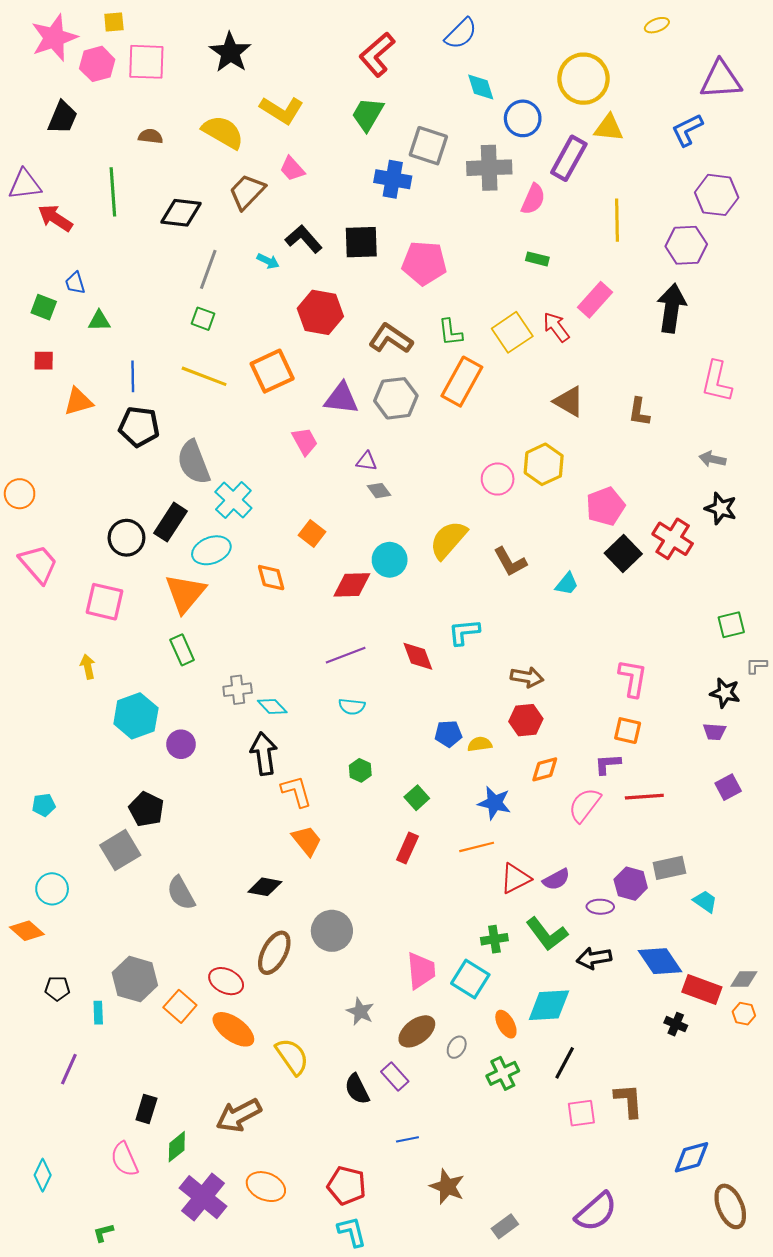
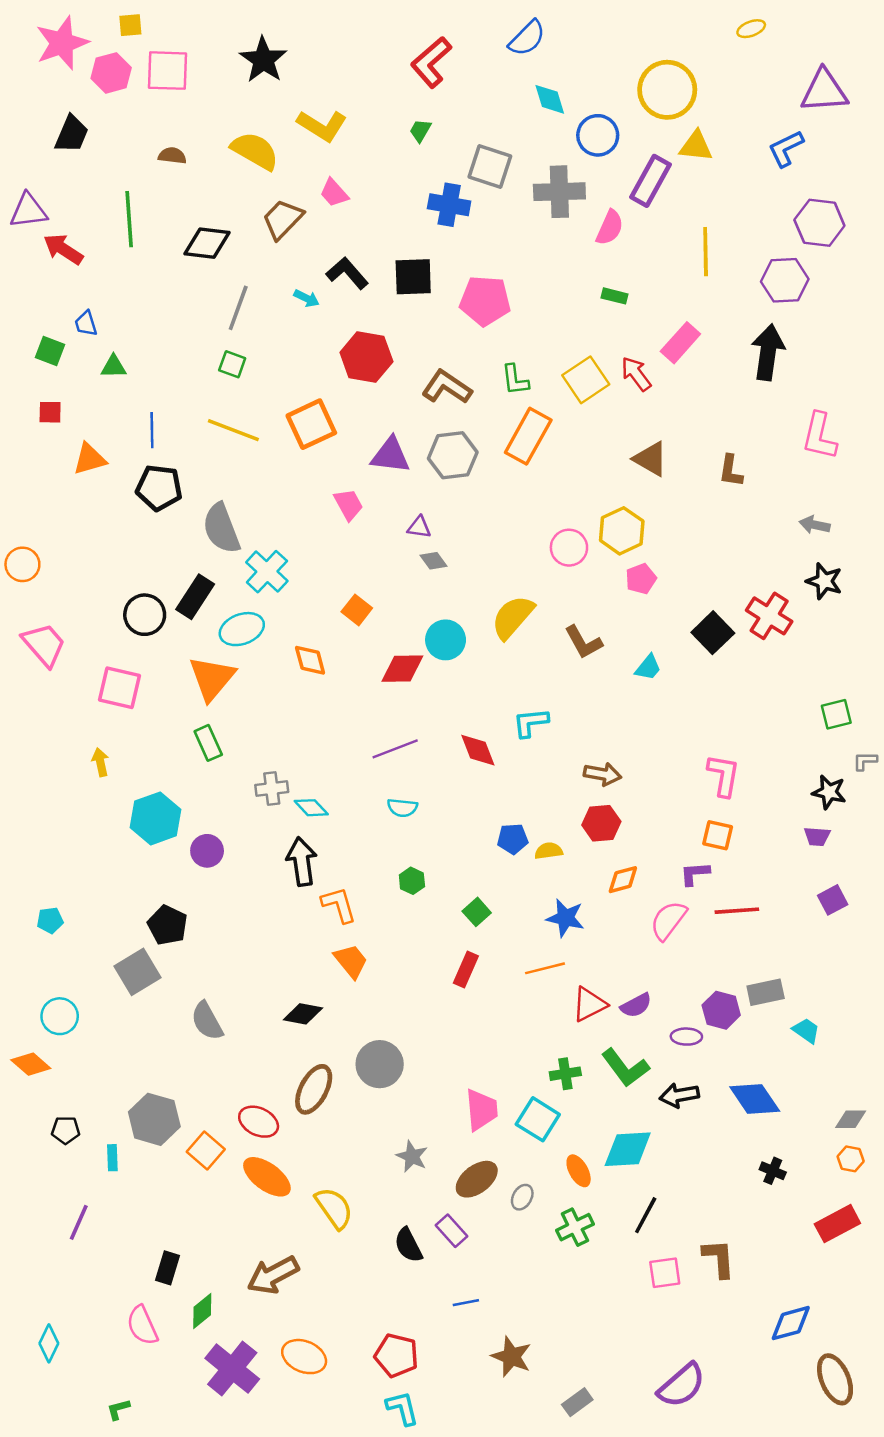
green trapezoid: (368, 114) -> (420, 131), size x0.6
pink pentagon: (606, 506) -> (641, 579), moved, size x0.7
red rectangle: (702, 990) -> (837, 1224), moved, turned -48

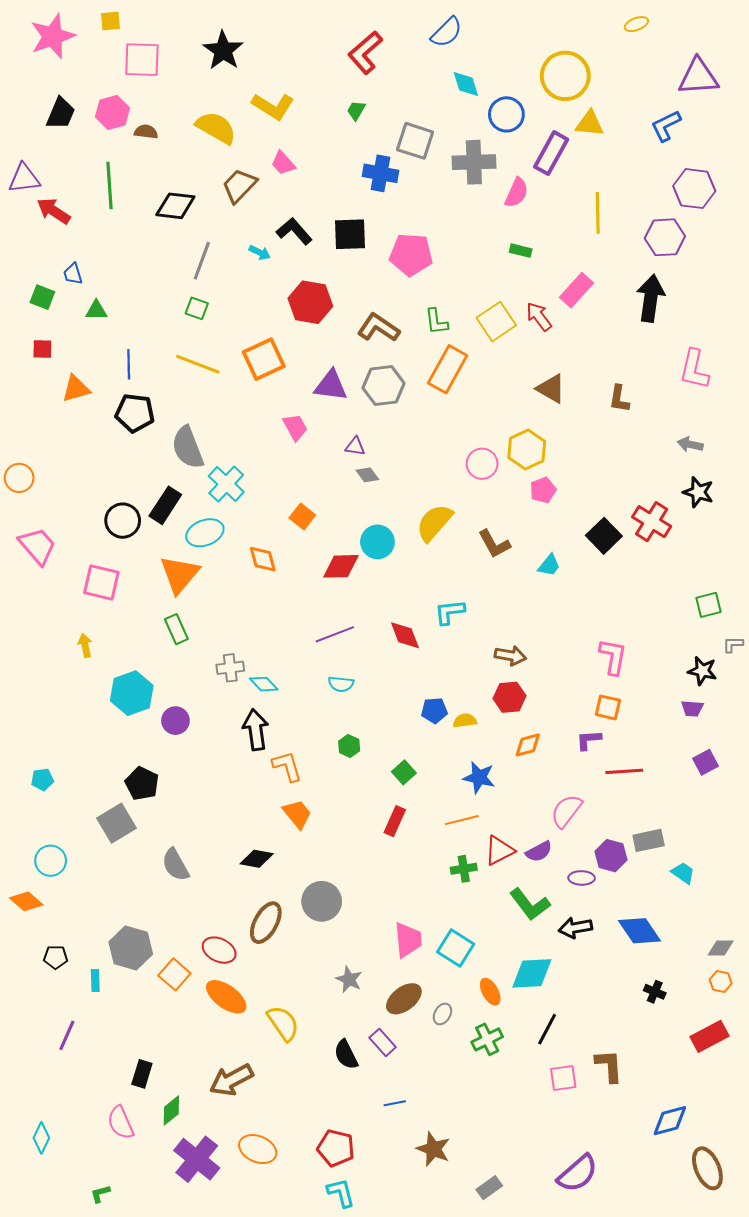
pink hexagon: (111, 73) -> (112, 112), moved
pink semicircle: (668, 920) -> (566, 811), moved
green cross: (565, 1074) -> (464, 869), moved

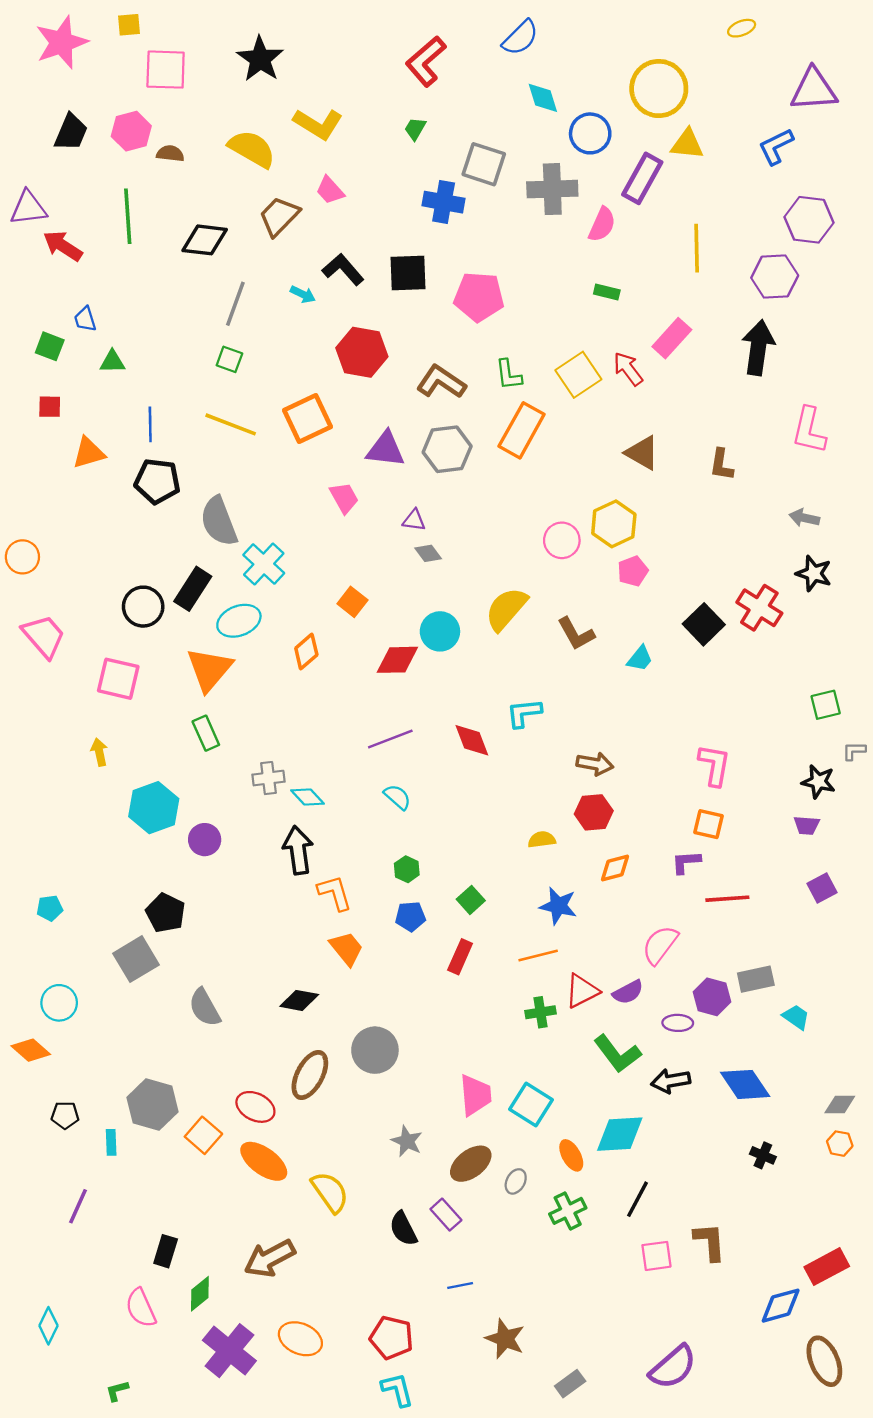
orange diamond: (263, 559) -> (306, 652), turned 64
cyan semicircle: (341, 684) -> (397, 797), turned -145
blue pentagon: (434, 710) -> (410, 916), moved
red rectangle: (709, 1036) -> (827, 1267), moved

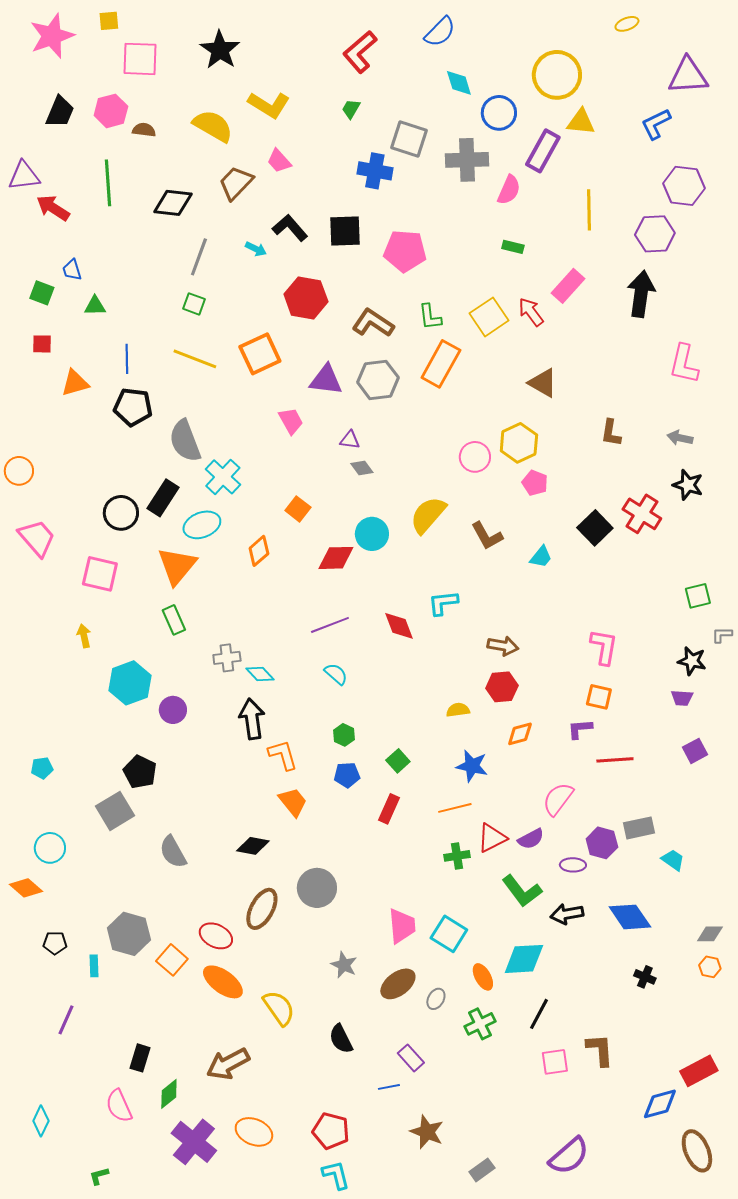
brown L-shape: (721, 465) -> (611, 433), moved
pink pentagon: (633, 571) -> (535, 483), turned -30
purple rectangle: (446, 1215) -> (411, 1058), moved

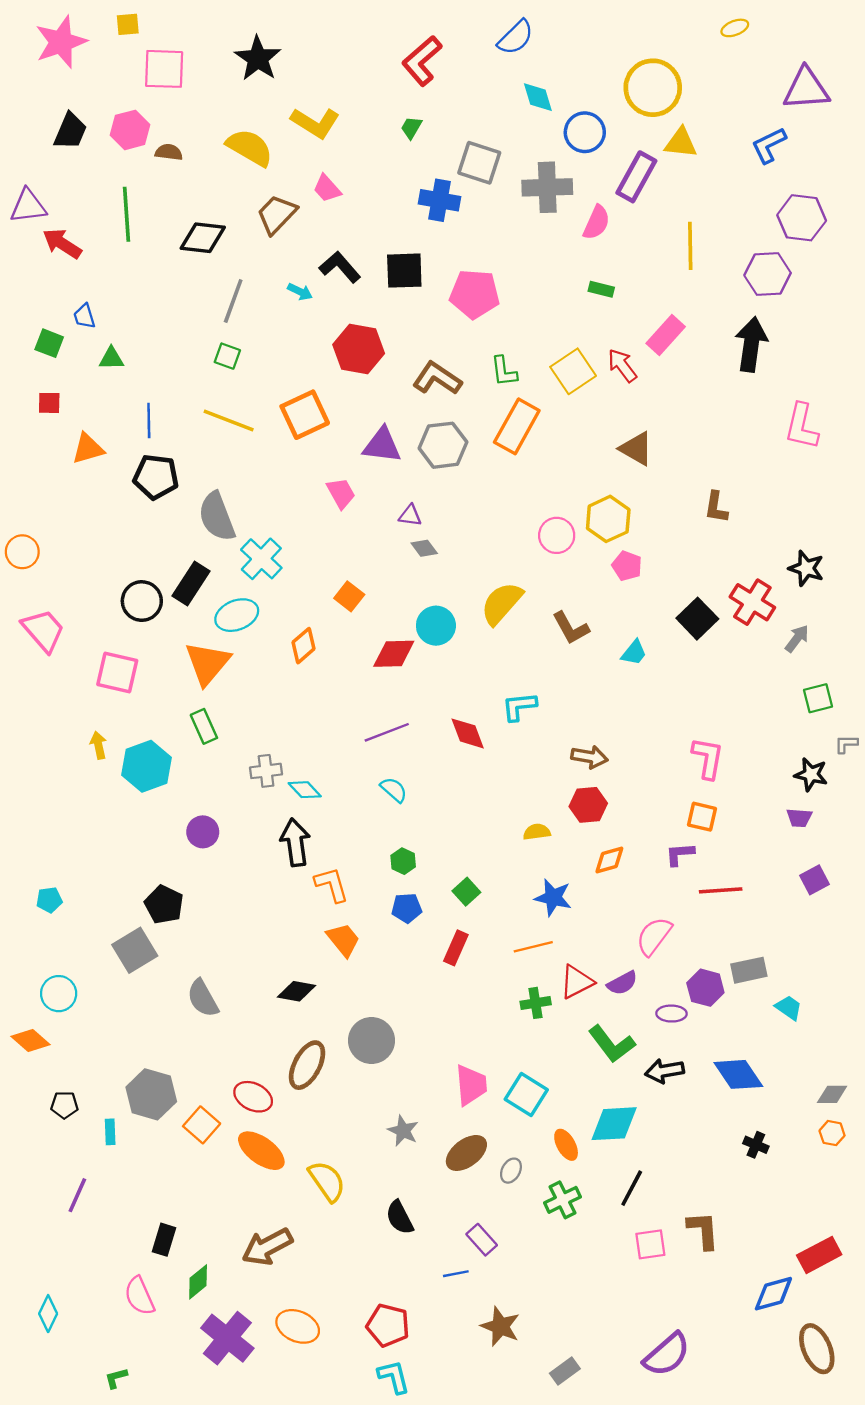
gray arrow: (680, 438) -> (797, 639), moved, turned 115
cyan hexagon: (130, 683) -> (146, 766), moved

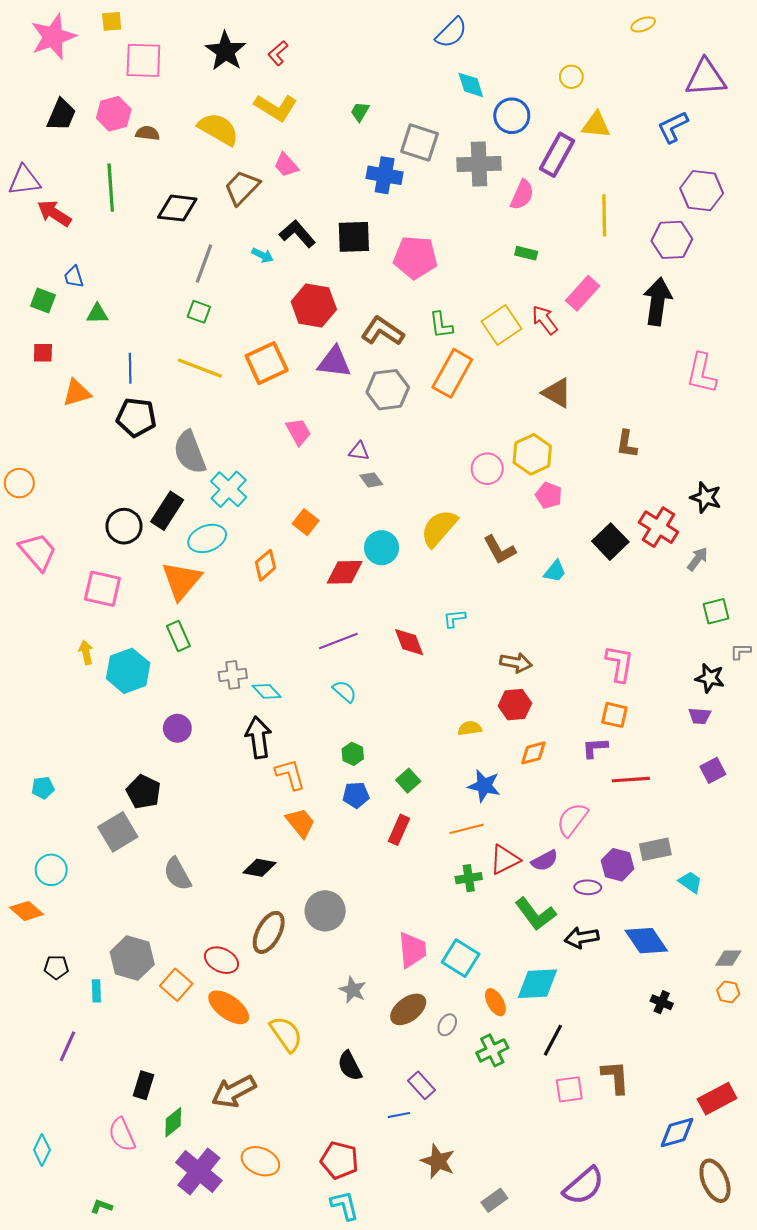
red L-shape: (422, 61) -> (278, 53), moved, size x0.6
yellow circle: (653, 88) -> (571, 77), size x0.5
purple triangle: (382, 445) -> (334, 362), moved
cyan L-shape: (519, 706) -> (454, 618), size x0.7
green L-shape: (116, 1378) -> (101, 1206), turned 35

